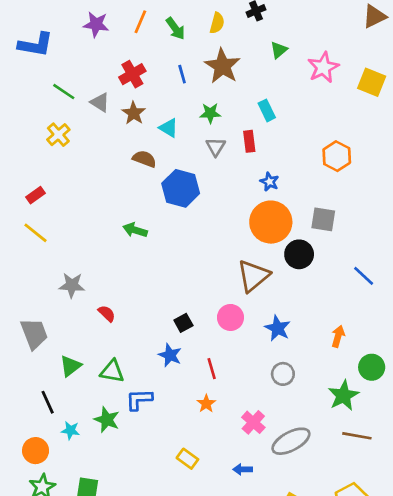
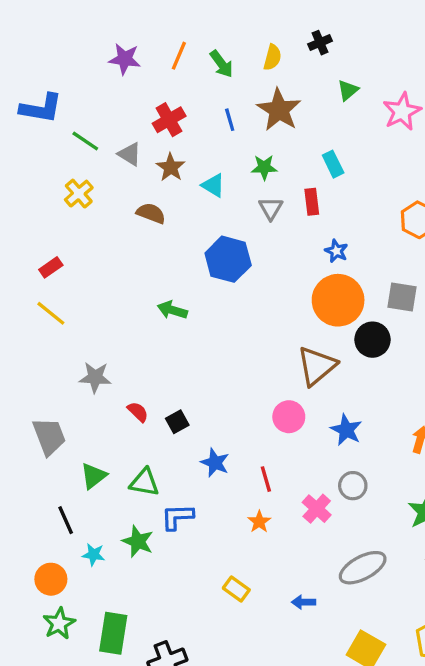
blue L-shape: (36, 45) -> (41, 108), moved
brown semicircle: (144, 159) -> (151, 213), moved
black square: (183, 323) -> (177, 422), moved
pink cross: (253, 422) -> (317, 509), moved

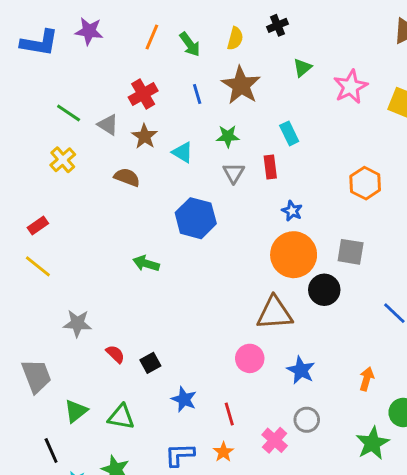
purple star: (125, 59) -> (89, 31), moved
blue L-shape: (41, 108) -> (39, 43), moved
brown triangle: (317, 366) -> (275, 313), turned 36
blue L-shape: (177, 517) -> (180, 455), moved

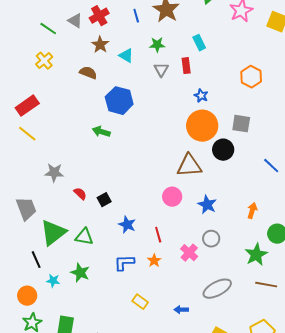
gray triangle: (108, 125) -> (75, 21), moved
blue hexagon: (196, 218) -> (119, 101), moved
red rectangle: (38, 225) -> (27, 106), size x1.6
green triangle: (76, 411) -> (53, 233), size x1.6

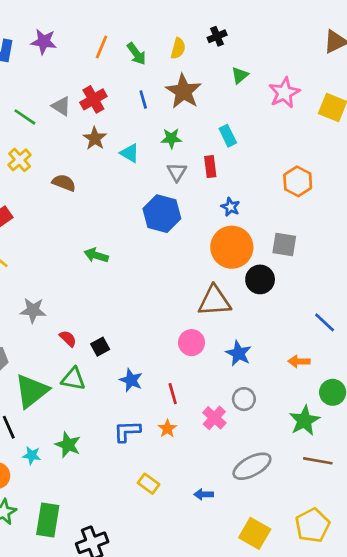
brown semicircle: (88, 73) -> (64, 183), moved
blue hexagon: (119, 101) -> (162, 214), moved
blue line: (271, 166) -> (325, 322), moved
orange arrow: (252, 211) -> (299, 361), turned -105
green triangle: (84, 237) -> (73, 379), moved

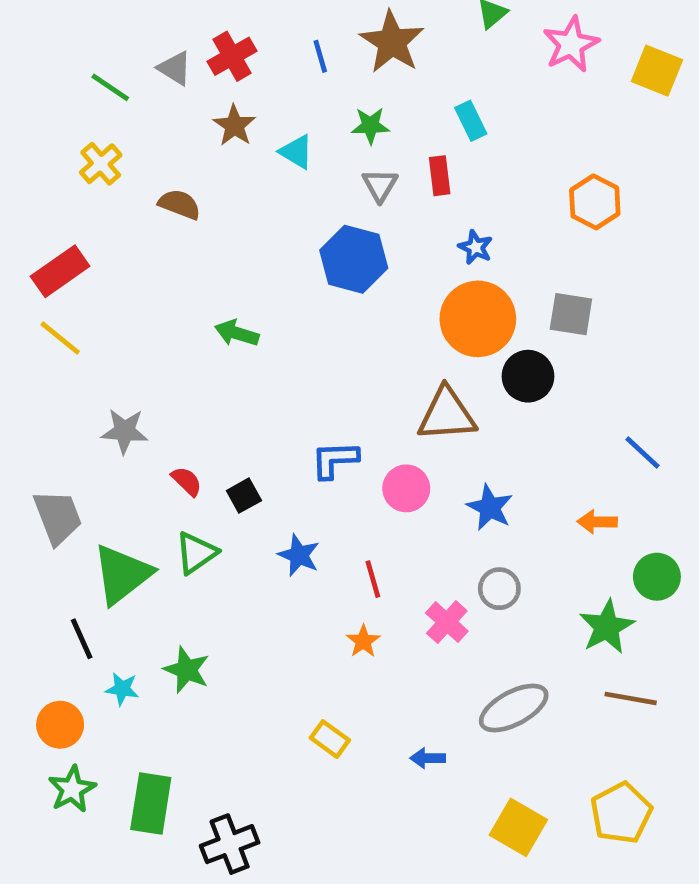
green triangle: (73, 379) -> (196, 553), turned -45
blue L-shape: (127, 431) -> (335, 460), moved

